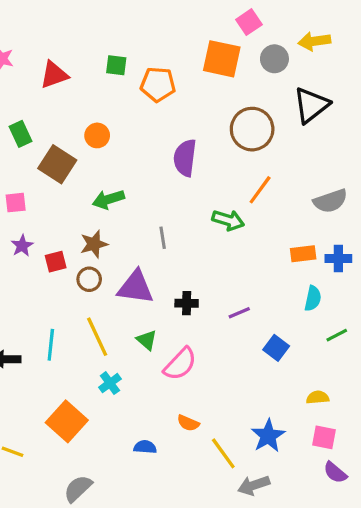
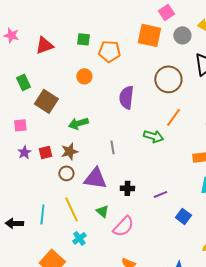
orange circle: (97, 135) -> (84, 76), moved
red square: (56, 262) -> (45, 152), moved

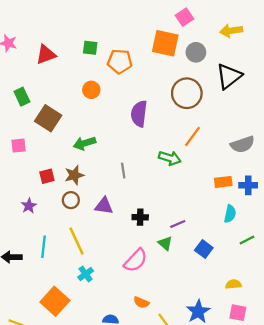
gray circle: (182, 35) -> (196, 52), moved
purple star: (24, 152) -> (29, 206), moved
purple triangle: (95, 178) -> (104, 206), size x0.7
green triangle: (102, 211) -> (165, 243), moved

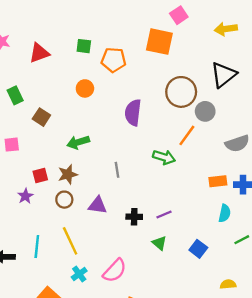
gray circle: (196, 52) -> (205, 111), moved
brown square: (48, 118) -> (41, 117), size x0.7
purple star: (29, 206) -> (25, 196), moved
purple line: (178, 224) -> (164, 214), moved
pink semicircle: (136, 260) -> (115, 271), moved

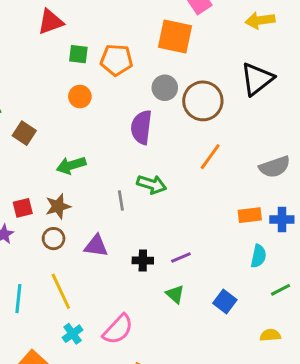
green square: (84, 46) -> (78, 54), moved
red triangle: (39, 53) -> (51, 22), moved
gray circle: (205, 111) -> (165, 88), moved
green arrow: (164, 157) -> (152, 184), moved
yellow semicircle: (228, 284) -> (270, 335), moved

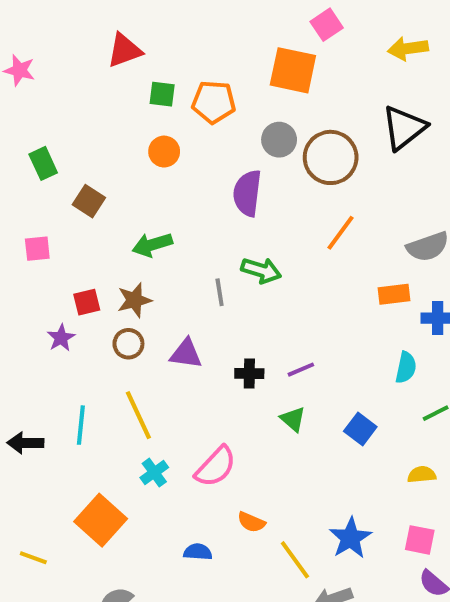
orange rectangle: (250, 215) -> (394, 294), moved

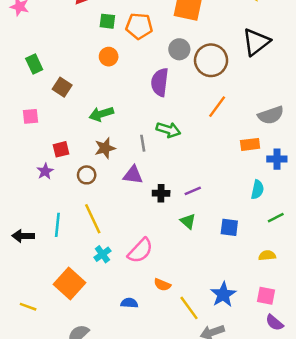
brown star: (134, 300) -> (105, 148), moved
purple triangle: (186, 354) -> (133, 175), moved
blue square: (360, 429) -> (229, 227), turned -30

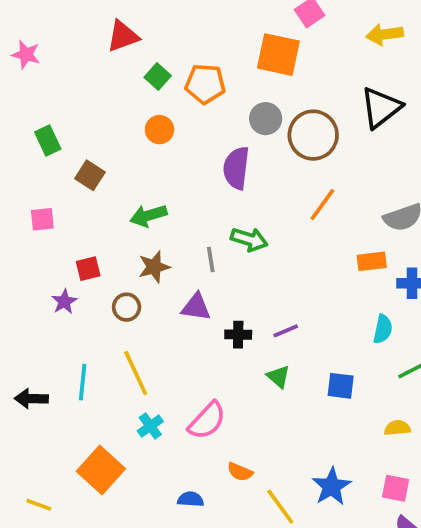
green square: (107, 21) -> (158, 77), turned 35

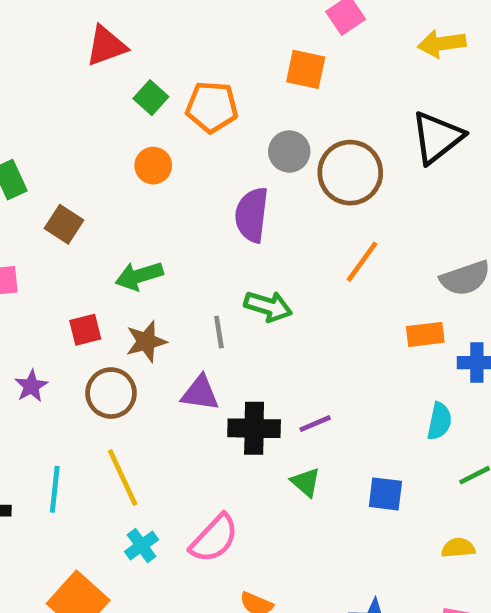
orange square: (278, 55) -> (306, 69), size x0.7
red square: (88, 269) -> (85, 330), moved
brown circle: (127, 307) -> (111, 393), size x1.4
black cross: (238, 335) -> (254, 428), size x1.5

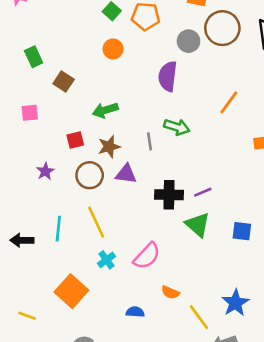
brown circle: (350, 173) -> (222, 28), moved
purple triangle: (200, 393) -> (126, 174), moved
green triangle: (306, 482) -> (198, 225), size x1.5

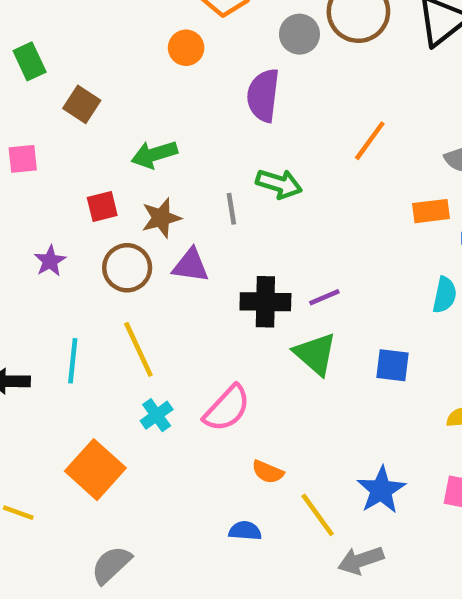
orange circle: (113, 49) -> (186, 48), moved
blue semicircle: (135, 312) -> (245, 531), moved

